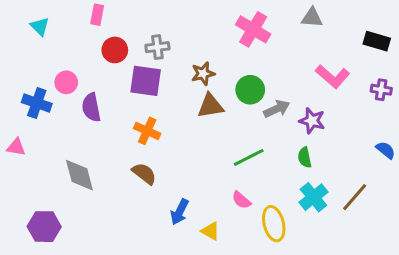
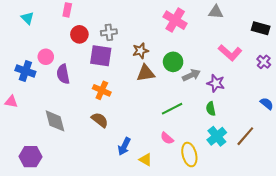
purple cross: (381, 90) -> (264, 62), turned 32

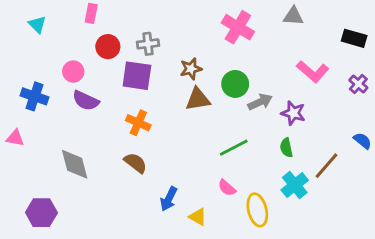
pink circle: (46, 57) -> (73, 72), moved
purple semicircle: (63, 74) -> (86, 101), turned -54
brown line: (245, 136) -> (327, 166), moved

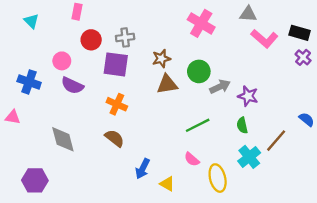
pink L-shape: (313, 72) -> (264, 39), moved
purple cross: (358, 84) -> (303, 57), moved

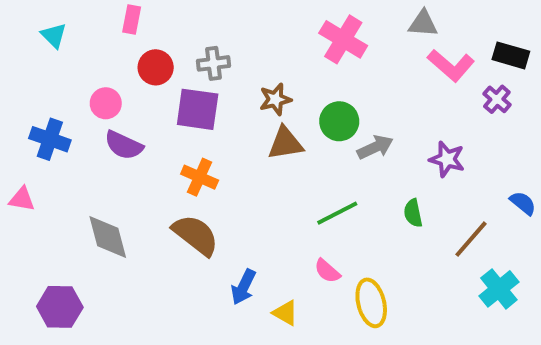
purple cross: (303, 57) -> (497, 99), moved
purple star: (248, 96) -> (447, 159), moved
brown semicircle: (115, 138) -> (196, 235), size x1.4
cyan cross: (249, 157) -> (499, 289), moved

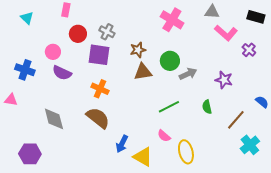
black rectangle: (511, 55) -> (256, 17), moved
gray cross: (213, 63) -> (107, 32), turned 35
yellow triangle: (285, 313) -> (143, 157), size x1.5

